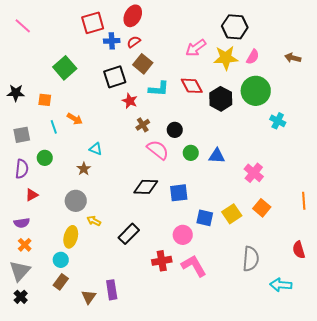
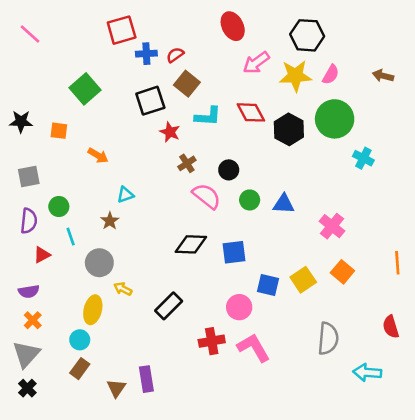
red ellipse: (133, 16) -> (233, 26), moved, turned -55
cyan line: (54, 127) -> (71, 237), moved
cyan triangle: (96, 149) -> (125, 195), turned -40

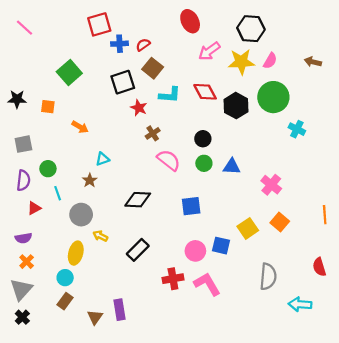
black circle: (229, 170) -> (203, 139), moved
black diamond: (191, 244) -> (138, 200), moved
blue square: (268, 285) -> (221, 246), moved

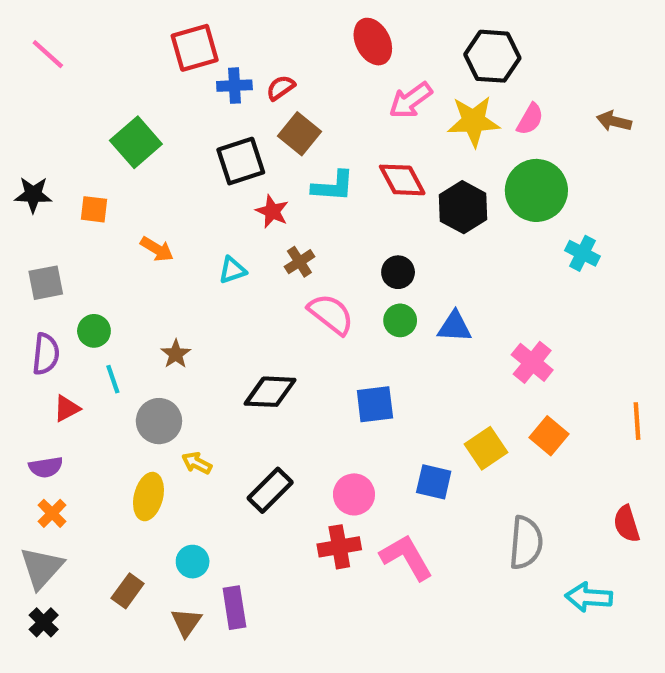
cyan triangle: (102, 159) -> (232, 270), moved
pink circle: (195, 251) -> (354, 494), moved
cyan circle: (65, 278) -> (193, 562), moved

